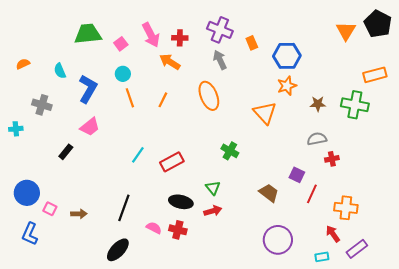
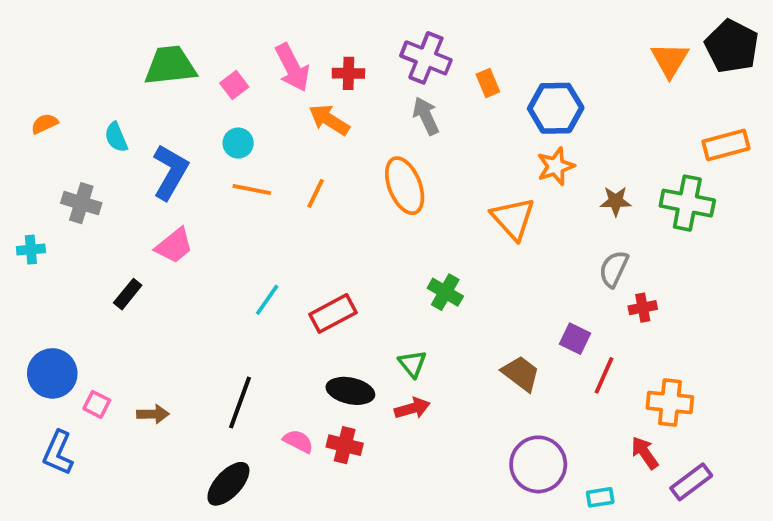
orange line: (130, 98) -> (252, 189), turned -60
gray semicircle: (317, 139) -> (614, 269), turned -54
cyan rectangle: (322, 257) -> (600, 497), moved

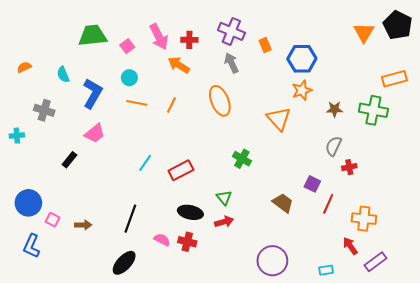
purple circle: (538, 464) -> (272, 261), moved

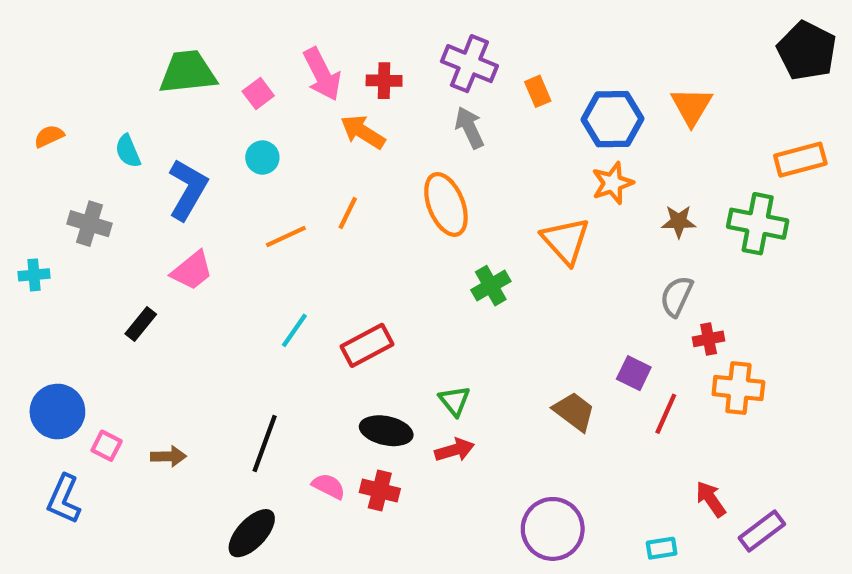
orange triangle: (364, 32) -> (691, 106), moved
orange line: (137, 103) -> (286, 236), moved, turned -36
green cross: (242, 159) -> (491, 286), moved, turned 30
orange cross: (364, 219) -> (738, 388), moved

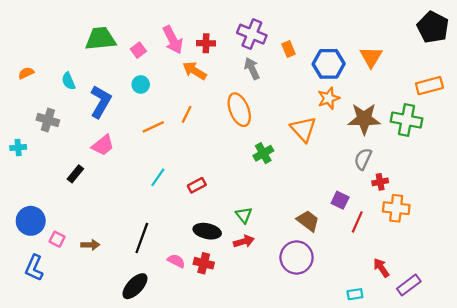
brown star: (679, 222) -> (364, 119), size x1.8
red rectangle: (367, 345) -> (197, 185), size x0.7
purple circle: (553, 529) -> (297, 258), moved

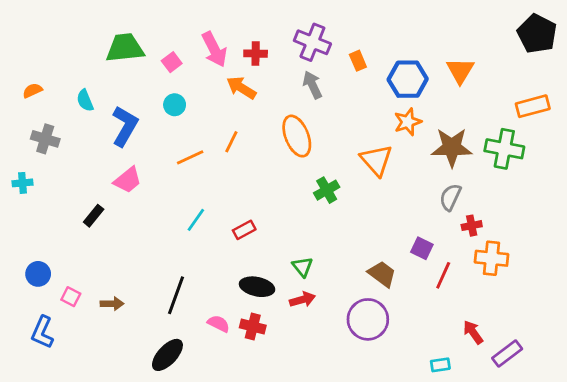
gray cross: (48, 120) -> (45, 139), moved
blue circle: (31, 221) -> (38, 274), size x0.7

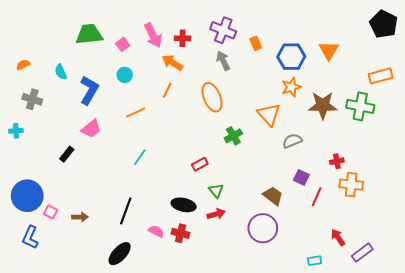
orange line: (231, 142) -> (167, 90), moved
gray semicircle: (450, 197) -> (292, 141), moved, turned 42
red rectangle: (244, 230) -> (200, 164), moved
blue circle: (38, 274) -> (27, 196), size x1.8

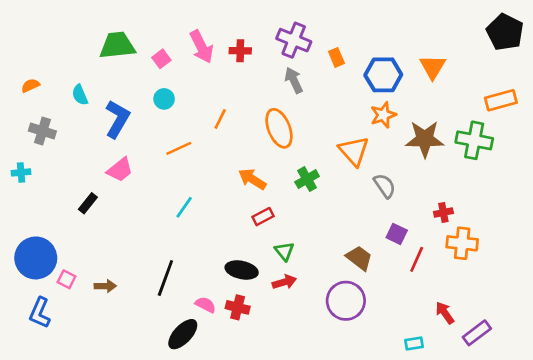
orange arrow: (172, 63) -> (252, 179), moved
gray semicircle: (292, 141) -> (385, 186), turned 78
black ellipse: (120, 254) -> (183, 334), moved

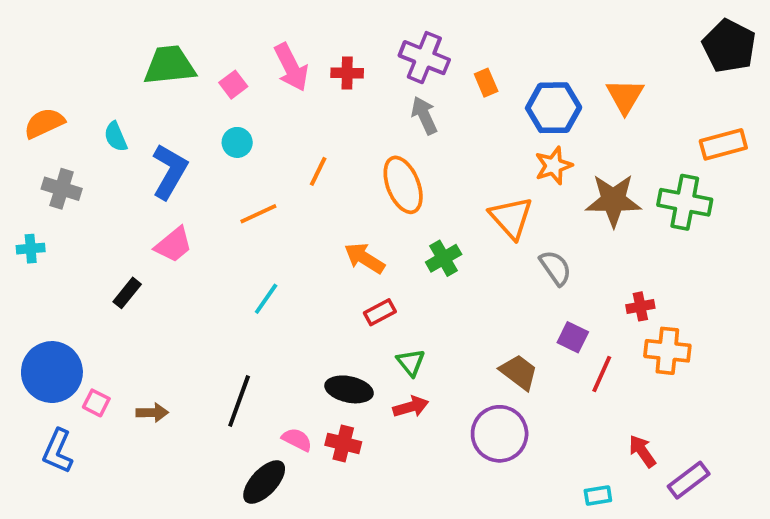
orange semicircle: (30, 86) -> (44, 123), size x1.5

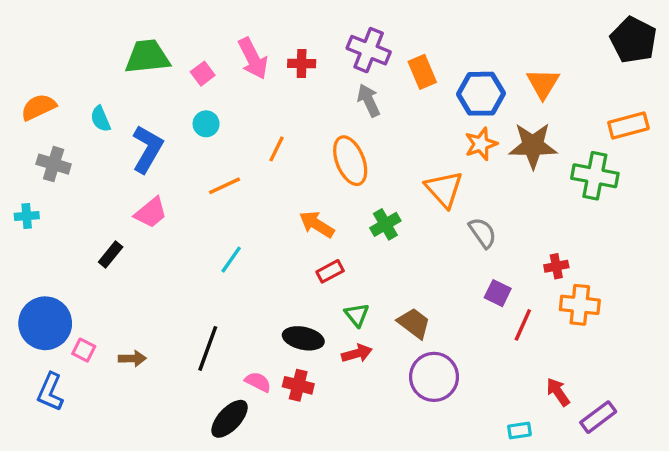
orange rectangle: (486, 83) -> (422, 72), size x1.4
brown star: (613, 200) -> (533, 146), moved
brown trapezoid: (519, 372) -> (414, 323), moved

